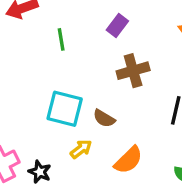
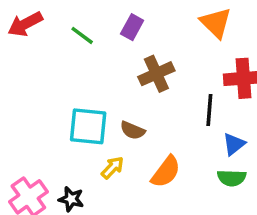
green line: (61, 39) -> (82, 35), moved, turned -35

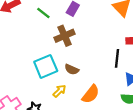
brown cross: (156, 74) -> (65, 36), moved
cyan square: (88, 126) -> (46, 66), turned -30

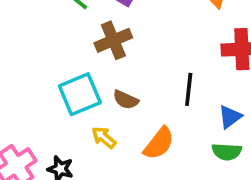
black line: (117, 58) -> (189, 89), moved
yellow arrow: (59, 91) -> (104, 138), turned -96

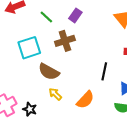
cyan square: (80, 94) -> (29, 48), moved
brown semicircle: (126, 100) -> (49, 72), moved, size x1.5

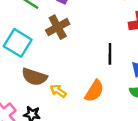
cyan square: (29, 48) -> (18, 43), turned -30
brown semicircle: (49, 72) -> (34, 77), moved

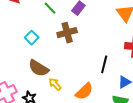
cyan square: (18, 43) -> (32, 38), size x0.6

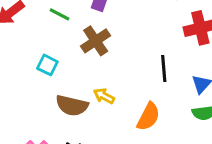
yellow arrow: (55, 84) -> (104, 96), moved

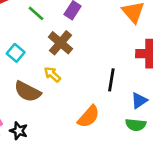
brown cross: (96, 41) -> (60, 43), turned -30
yellow arrow: (104, 96) -> (52, 74), moved

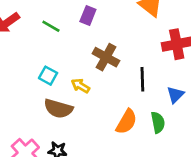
brown cross: (60, 43) -> (106, 57), moved
cyan square: (16, 53) -> (48, 76), moved
green semicircle: (136, 125) -> (158, 122), moved, turned -96

